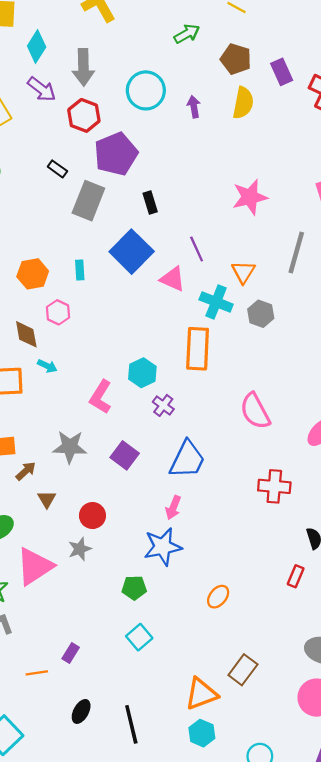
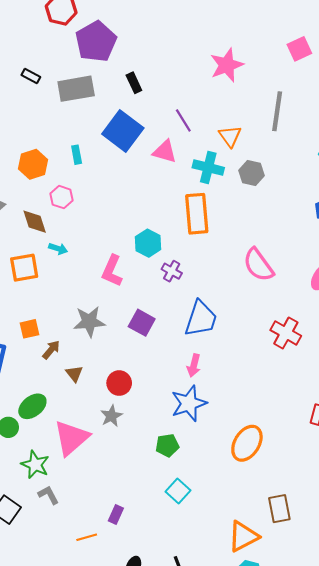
black rectangle: (57, 169) -> (31, 76), moved
gray rectangle: (88, 201) -> (76, 89), turned 66
red cross: (274, 486) -> (286, 333), turned 32
orange ellipse: (218, 597) -> (247, 443), size x1.6
brown rectangle: (243, 670) -> (279, 509), turned -40

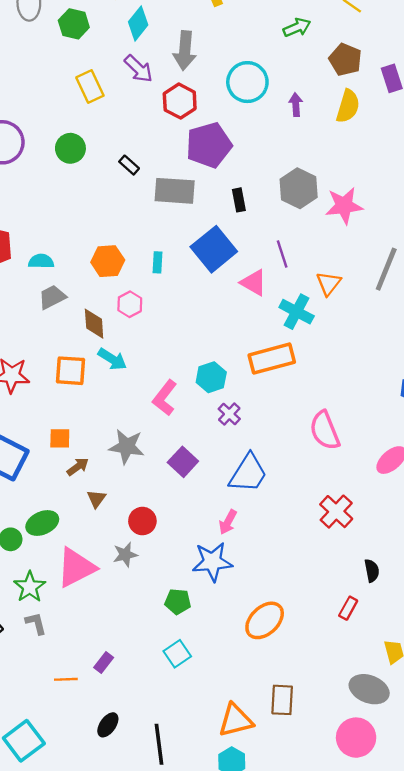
gray hexagon: (252, 173) -> (299, 188), moved, size x1.4
orange rectangle: (197, 214) -> (272, 359), turned 66
cyan arrow: (58, 249) -> (112, 359), size x1.4

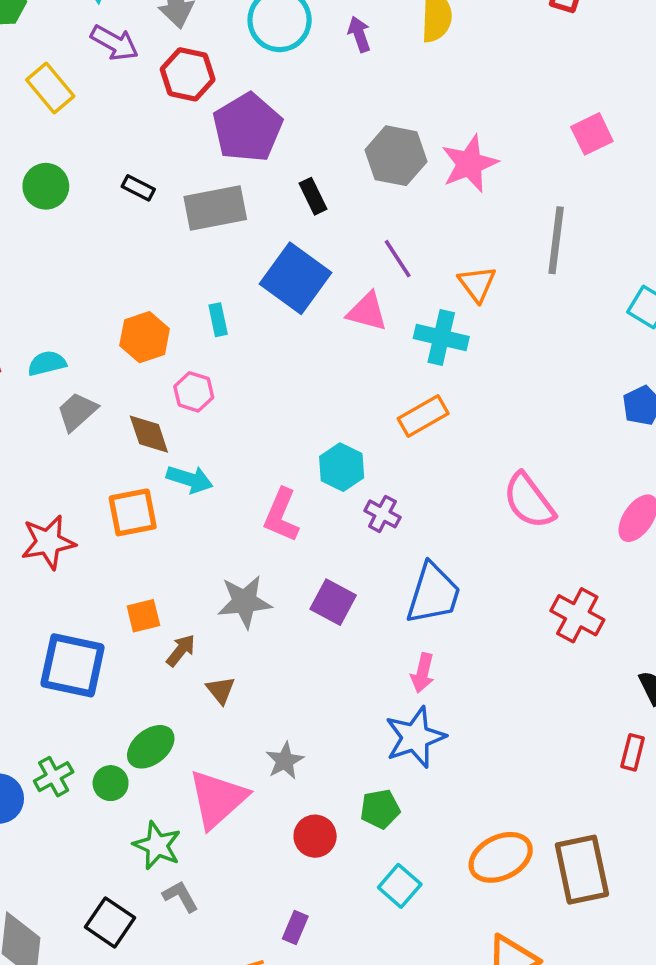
orange rectangle: (272, 359) -> (423, 416), size x0.7
red circle: (142, 521) -> (315, 836), moved
orange ellipse: (265, 620) -> (501, 857), moved, turned 33
brown rectangle: (282, 700) -> (582, 870), moved, size x1.4

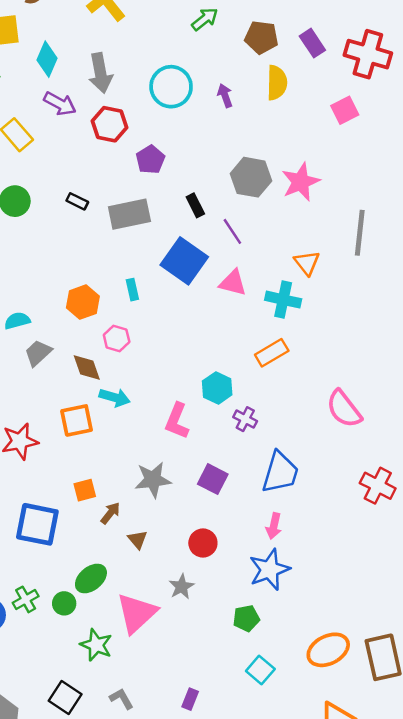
purple pentagon: (247, 128) -> (150, 160), size x0.6
pink square: (592, 134) -> (345, 110), moved
purple line: (398, 259) -> (232, 231), moved
red circle: (315, 836) -> (203, 543), moved
gray L-shape: (181, 896) -> (122, 699), moved

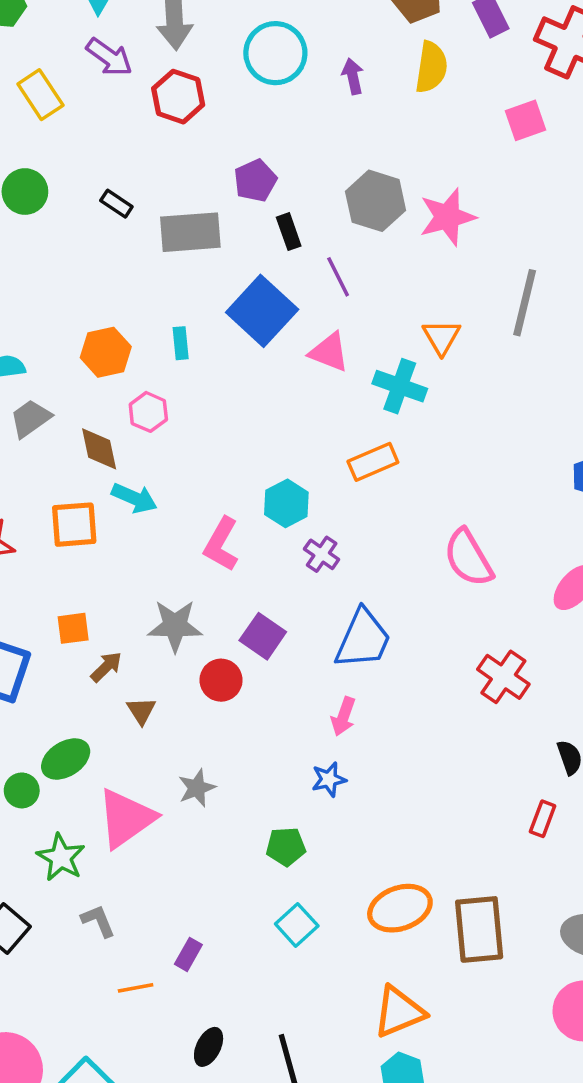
purple pentagon: (150, 160) -> (255, 181), moved
red circle: (203, 543) -> (221, 680), moved
blue star: (269, 570) -> (329, 779), size x0.6
gray L-shape: (122, 699) -> (98, 921), moved

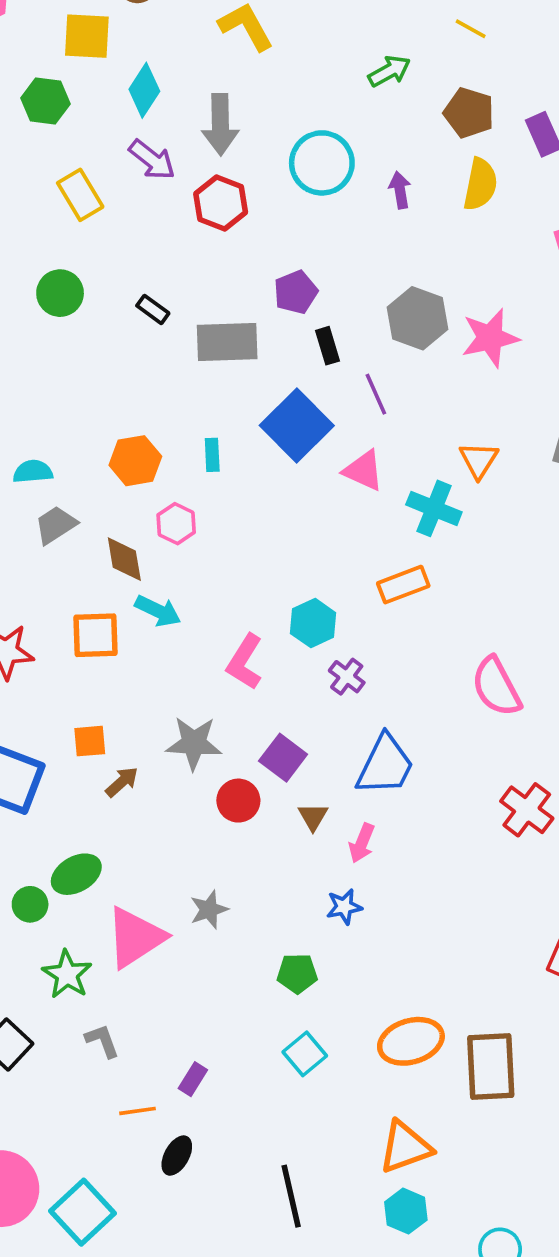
brown triangle: (141, 711) -> (313, 817), moved
black ellipse: (209, 1047) -> (177, 1156), moved

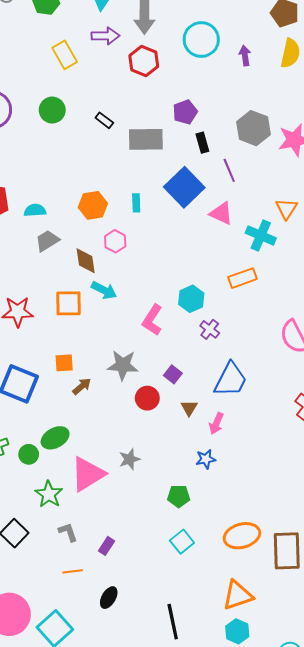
purple arrow: (152, 160) -> (106, 36), turned -40
purple square: (283, 758) -> (173, 374), size x0.7
purple rectangle: (193, 1079) -> (107, 546), moved
orange line: (137, 1111) -> (73, 571), moved

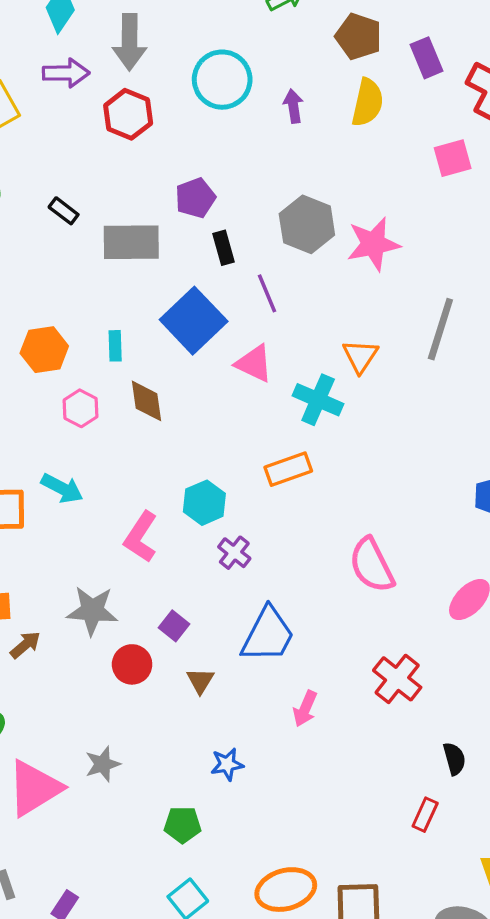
brown diamond: (86, 261) -> (146, 401), moved
pink arrow: (216, 423) -> (305, 709), moved

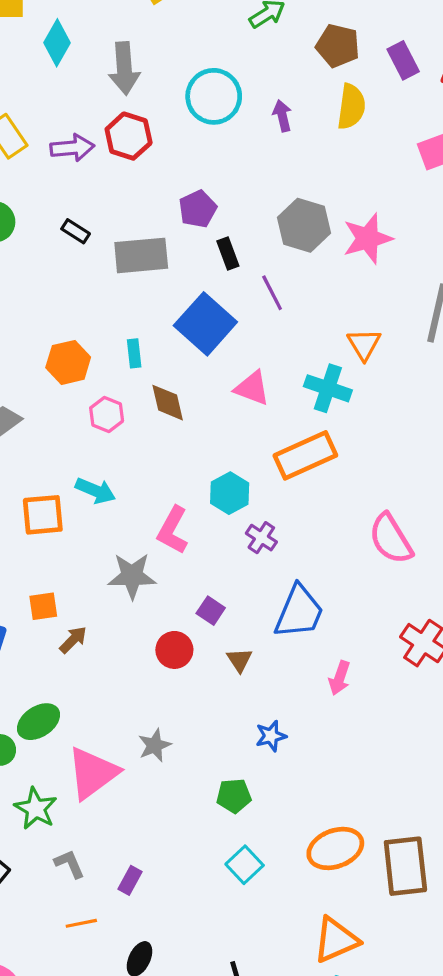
purple arrow: (66, 73) -> (72, 148), moved
pink triangle: (254, 363) -> (252, 388), moved
orange rectangle: (288, 469) -> (305, 455), size x1.4
gray star: (92, 611) -> (132, 576), moved

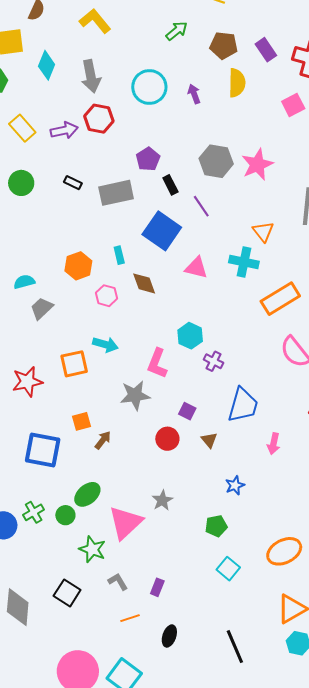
orange rectangle: (305, 455) -> (280, 299), moved

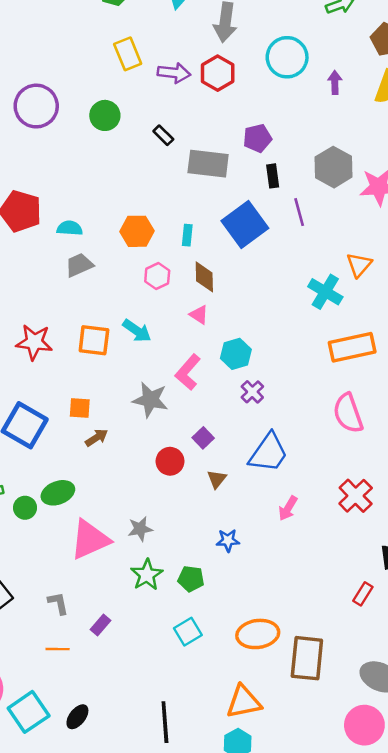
pink triangle: (196, 268) -> (199, 315), moved, size x0.7
green star: (92, 549) -> (147, 575), moved
black ellipse: (169, 636) -> (77, 717), moved

